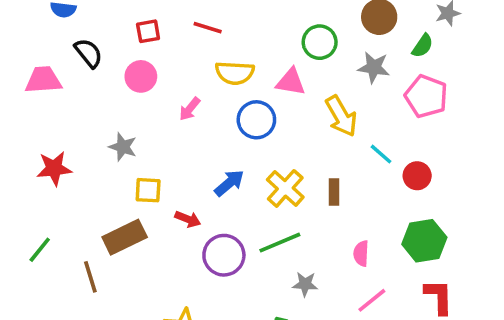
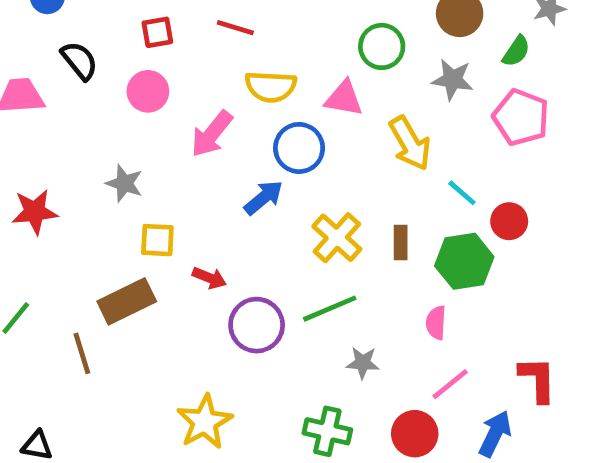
pink arrow: (190, 109) -> (212, 134), size x1.5
blue arrow: (229, 183) -> (264, 198), moved
green hexagon: (424, 241) -> (464, 261), moved

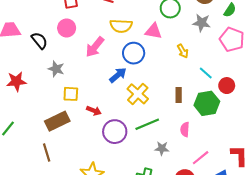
black semicircle: (79, 61) -> (39, 41), moved
yellow arrow: (410, 143) -> (183, 51), size x0.6
yellow cross: (337, 238) -> (138, 94), moved
pink semicircle: (436, 323) -> (185, 129), moved
brown line: (82, 353) -> (47, 153), moved

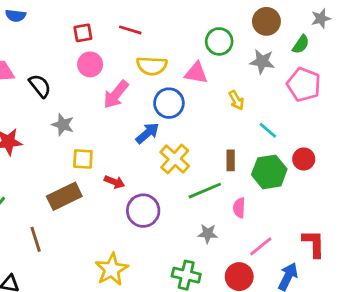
pink circle: (67, 28) -> (90, 64), moved
red circle: (227, 86) -> (304, 159), moved
green line: (147, 124) -> (205, 191), moved
brown line: (47, 153) -> (36, 239), moved

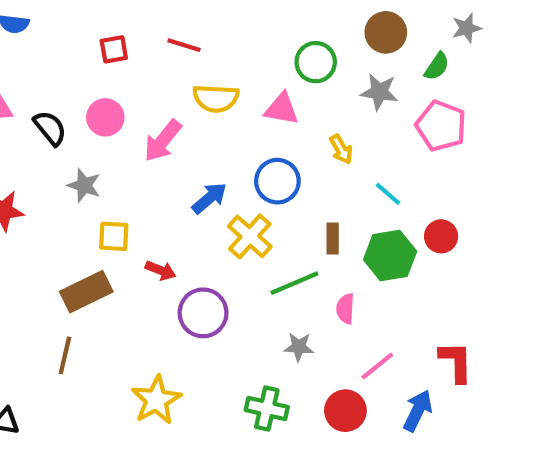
pink circle: (90, 64) -> (105, 117), moved
blue circle: (169, 103) -> (277, 181), moved
brown line: (36, 239) -> (65, 355), moved, turned 30

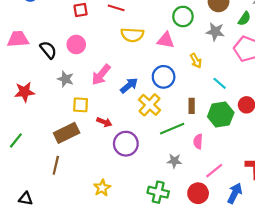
pink arrow: (163, 141) -> (101, 75), moved
yellow star: (156, 400) -> (102, 188), size x0.7

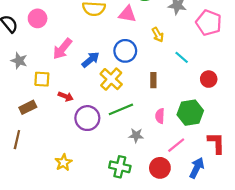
gray star: (65, 79) -> (19, 61), moved
green hexagon: (221, 115) -> (190, 113), moved
green line: (172, 129) -> (121, 109), moved
brown rectangle: (67, 133) -> (28, 107), size x0.7

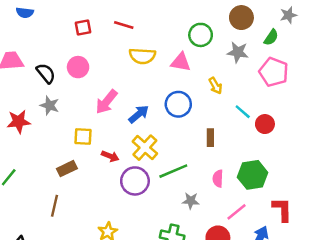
gray star: (19, 61) -> (50, 105), moved
yellow cross: (111, 79) -> (145, 148), moved
red circle: (209, 79) -> (265, 124), moved

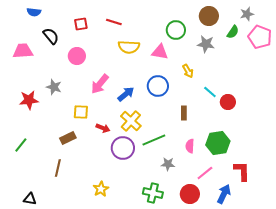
pink pentagon: (274, 72) -> (260, 37), moved
black semicircle: (46, 73) -> (51, 36), moved

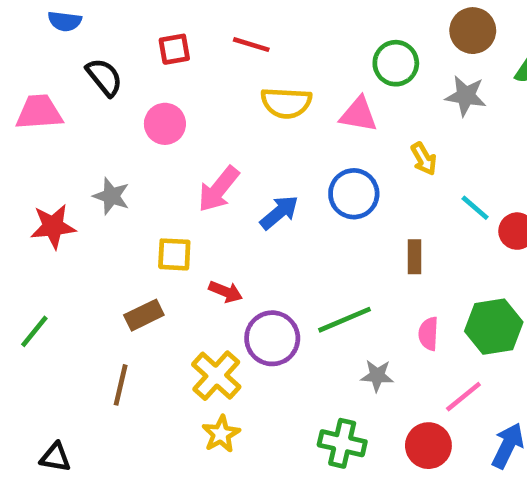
yellow cross: (131, 121) -> (216, 376), moved

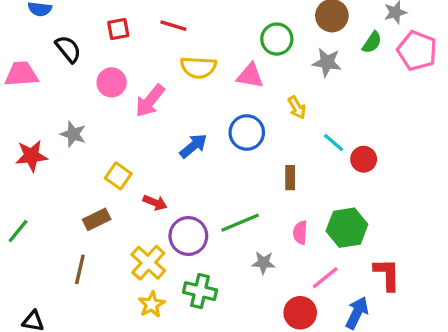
pink arrow: (219, 189) -> (150, 101), moved
yellow square: (174, 254) -> (118, 176), turned 32
green cross: (342, 443) -> (200, 291), moved

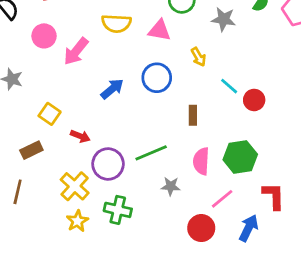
pink semicircle: (300, 233) -> (201, 161), size x1.4

